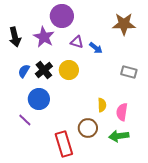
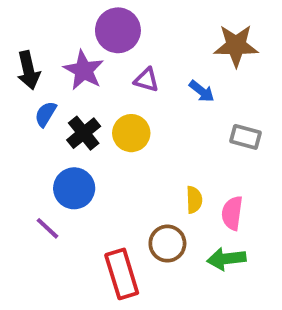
blue arrow: (96, 48) -> (202, 91), moved
blue semicircle: (24, 71) -> (46, 114), moved

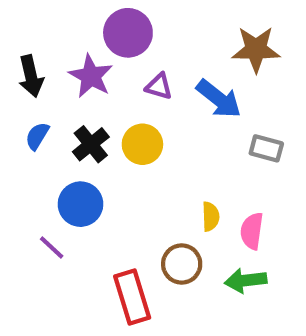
blue arrow: (202, 91) -> (219, 99), size x1.6
blue semicircle: (46, 114) -> (37, 136), moved

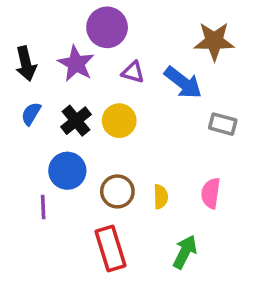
yellow semicircle: (211, 217) -> (161, 197), moved
purple line: (52, 247) -> (43, 207), turned 45
brown circle: (182, 264) -> (117, 191), moved
green arrow: (246, 280) -> (185, 252), moved, turned 124

